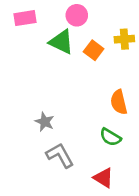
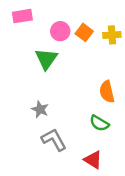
pink circle: (77, 15) -> (60, 31), moved
green triangle: (61, 42) -> (46, 59), moved, turned 40
orange square: (94, 50) -> (84, 32), moved

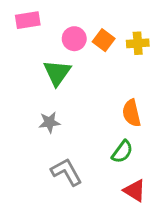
gray star: (40, 109) -> (49, 122), moved, turned -30
green semicircle: (99, 123) -> (122, 152), turned -84
red triangle: (93, 160) -> (135, 191), moved

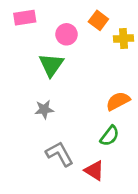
orange square: (104, 40) -> (98, 20), moved
orange semicircle: (132, 113) -> (118, 101), turned 75
red triangle: (135, 191) -> (94, 171), moved

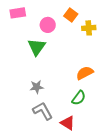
gray star: (44, 109) -> (37, 87), moved

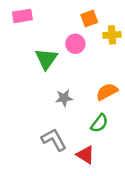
orange square: (71, 15) -> (89, 18), turned 32
pink circle: (48, 25) -> (75, 44), moved
gray star: (37, 87) -> (64, 98), moved

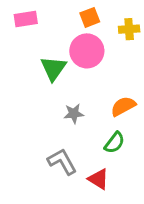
orange square: (89, 18) -> (90, 17), moved
yellow cross: (112, 35) -> (129, 29), moved
pink circle: (75, 44) -> (87, 51), size x1.5

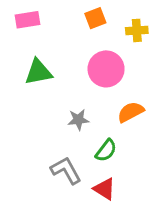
pink circle: (87, 51) -> (106, 69), moved
green triangle: (53, 68) -> (38, 72), moved, turned 44
green semicircle: (115, 143) -> (106, 150), moved

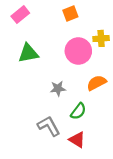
pink rectangle: (28, 20) -> (20, 15), turned -30
yellow cross: (137, 30) -> (101, 38), moved

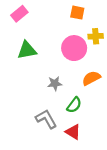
orange square: (70, 13) -> (77, 13), moved, turned 32

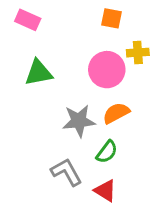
pink rectangle: (19, 14) -> (28, 20), turned 63
orange semicircle: (91, 78) -> (116, 113), moved
gray star: (55, 84) -> (79, 121), size x1.5

